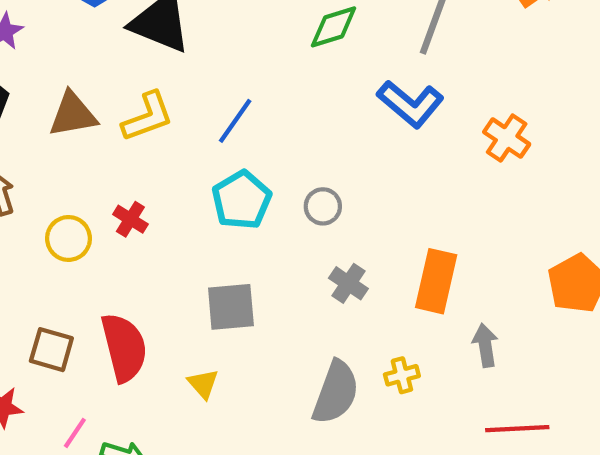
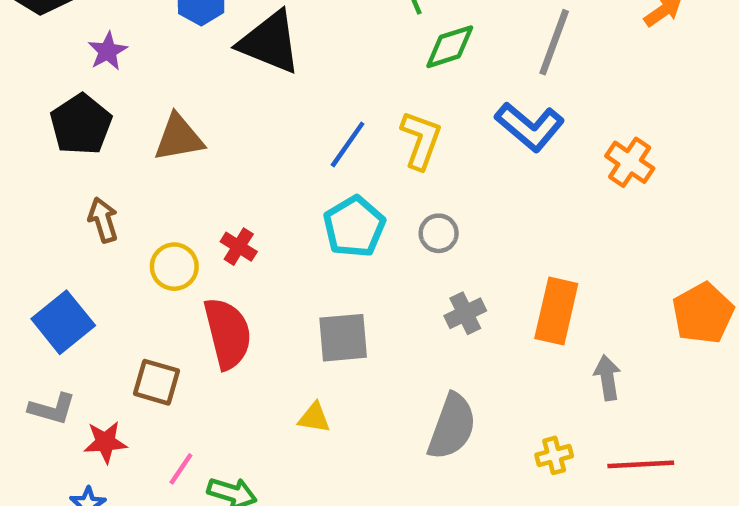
yellow L-shape: (148, 117) -> (421, 140), moved, turned -50
gray cross: (348, 283) -> (465, 313), turned 30
red semicircle: (124, 347) -> (228, 333), moved
yellow cross: (402, 375) -> (554, 455), moved
yellow triangle: (203, 384) -> (314, 418), turned -40

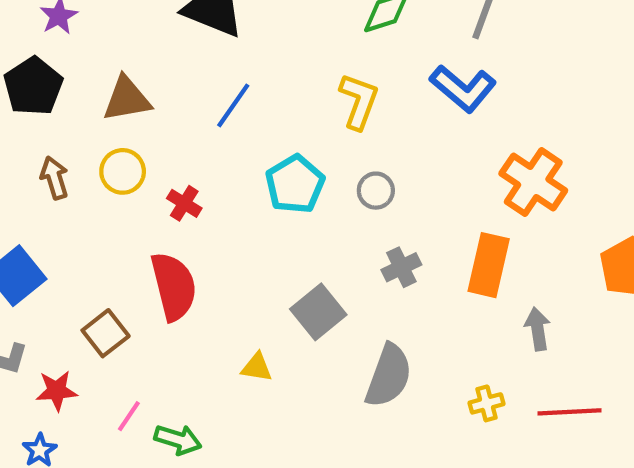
blue line: (348, 144) -> (233, 105), moved
orange cross: (630, 162) -> (533, 182), moved, size x1.4
yellow circle: (174, 267) -> (123, 171), moved
gray square: (343, 338) -> (318, 312), moved, turned -34
brown square: (156, 382) -> (106, 333), turned 36

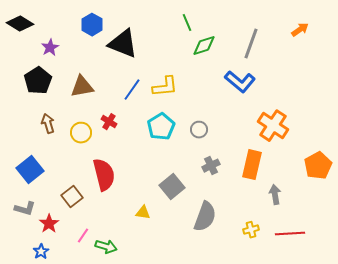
yellow L-shape: (359, 101) -> (165, 87), moved, turned 64
yellow circle: (123, 171) -> (81, 133), moved
red cross: (184, 203) -> (109, 122), moved
red star: (57, 391) -> (49, 224), turned -30

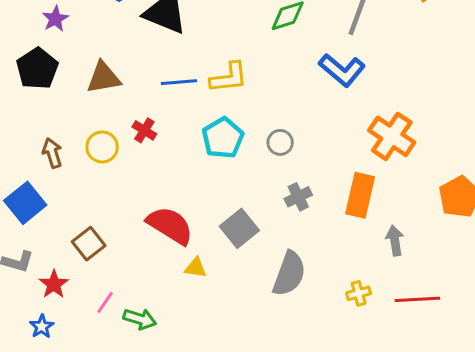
blue line: (132, 90) -> (179, 82), turned 50
brown arrow: (48, 124) -> (52, 153), moved
red semicircle: (104, 175) -> (170, 225), moved, turned -44

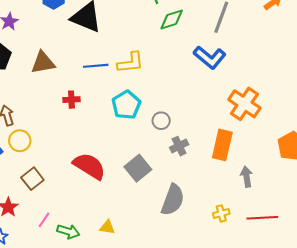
red cross: (144, 130) -> (71, 100), turned -35
gray circle: (280, 142) -> (161, 121), moved
yellow circle: (102, 147) -> (20, 141), moved
yellow triangle: (196, 268) -> (107, 227), moved

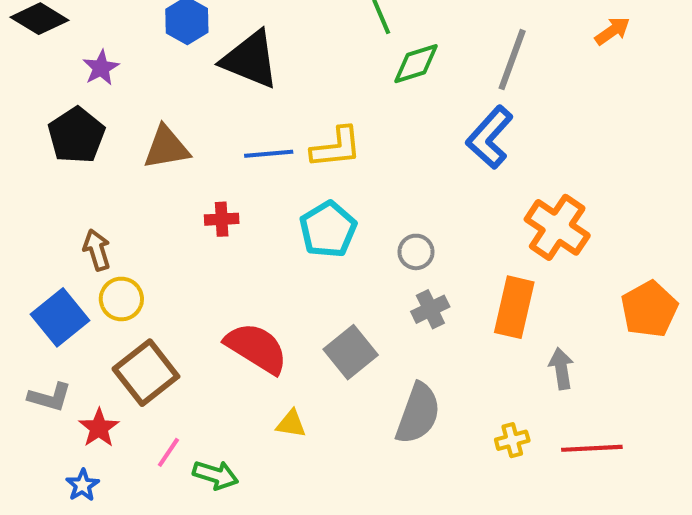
blue L-shape: (210, 57) -> (490, 137), turned 92
gray circle: (161, 121) -> (416, 252), moved
brown square: (32, 179) -> (146, 373), size x1.4
yellow triangle: (107, 227) -> (291, 424), moved

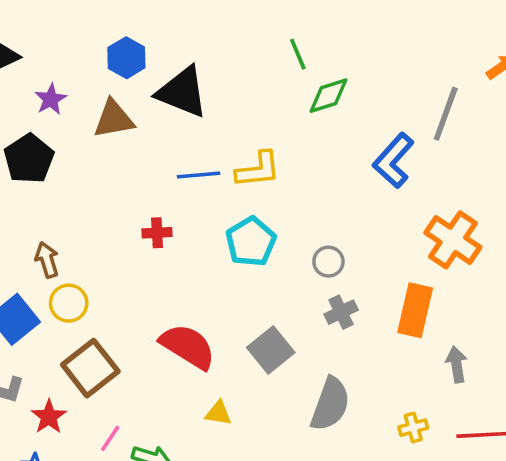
gray line: (512, 60) -> (446, 114), moved
brown triangle: (166, 148) -> (114, 119), moved

